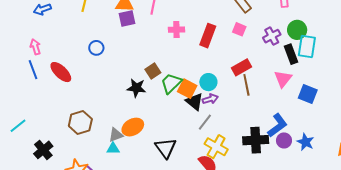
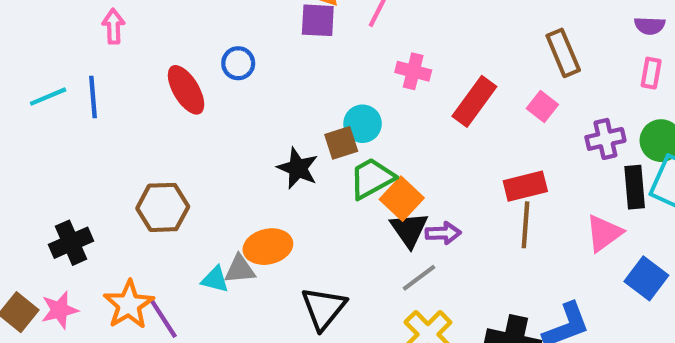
blue line: (33, 70) -> (93, 97), moved
red ellipse: (61, 72) -> (186, 90), moved
cyan circle: (208, 82) -> (363, 124), moved
cyan line: (18, 126) -> (48, 97), moved
gray triangle: (116, 135) -> (240, 269), moved

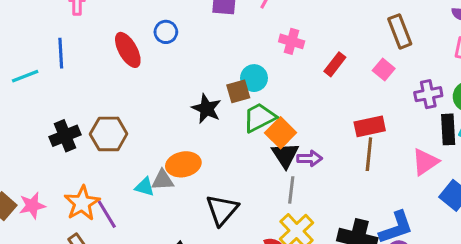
cyan line: (48, 97) -> (25, 76), moved
red rectangle: (474, 101) -> (335, 64), size x0.7
black cross: (71, 243) -> (65, 136), moved
gray line: (419, 278) -> (291, 190), turned -48

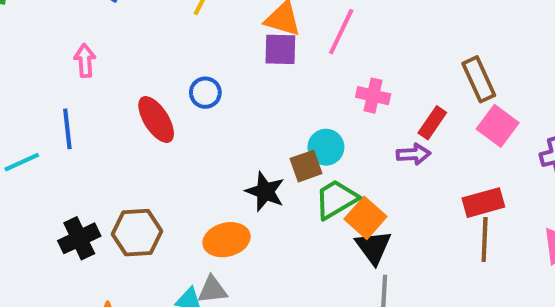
brown rectangle: (400, 31) -> (479, 79), moved
pink square: (384, 69) -> (498, 126), size x1.4
purple arrow: (310, 158) -> (413, 154), moved
orange ellipse: (183, 164) -> (227, 240), moved

